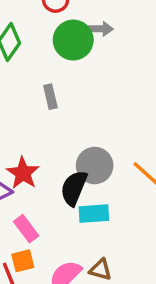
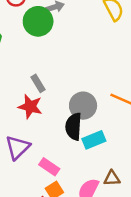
gray rectangle: (50, 97) -> (38, 83), moved
red star: (23, 173) -> (30, 107), moved

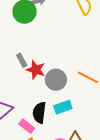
red star: (30, 107) -> (36, 70), moved
black semicircle: (74, 127) -> (39, 113), moved

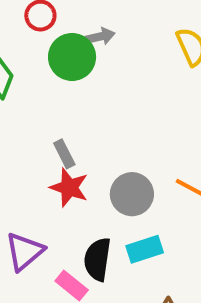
red star: (36, 70) -> (69, 188), moved

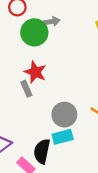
red star: (69, 188) -> (35, 72), moved
cyan rectangle: (145, 249) -> (63, 137), moved

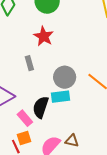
gray rectangle: (26, 89) -> (29, 63), moved

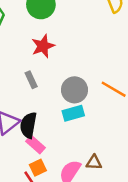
red star: (44, 36) -> (43, 46), turned 30
black semicircle: (41, 107) -> (28, 125), moved

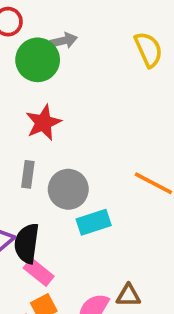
gray rectangle: (31, 80) -> (28, 174), turned 35
gray circle: (74, 90) -> (68, 189), moved

